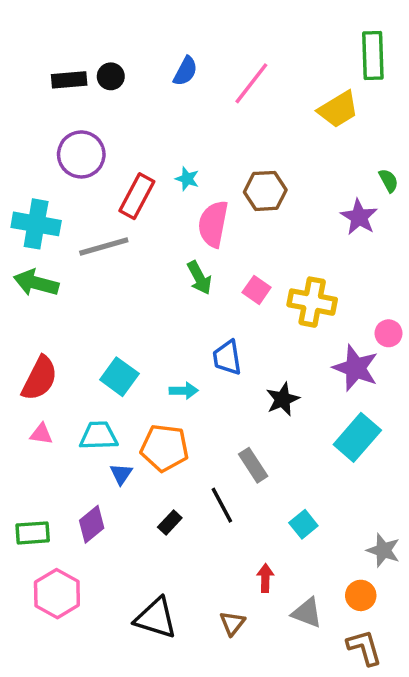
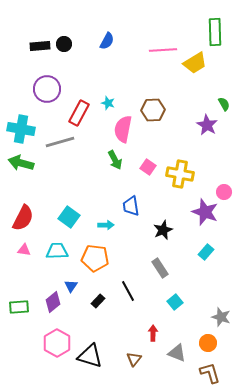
pink line: (251, 83) -> (163, 50), moved, turned 48
cyan rectangle: (357, 437) -> (206, 252), size x0.6
gray rectangle: (253, 465) -> (160, 268), moved
blue triangle: (121, 474) -> (71, 286), moved
pink hexagon: (57, 594) -> (57, 343), moved

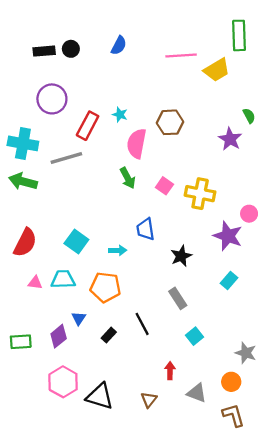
pink triangle: (24, 250) -> (35, 283), moved

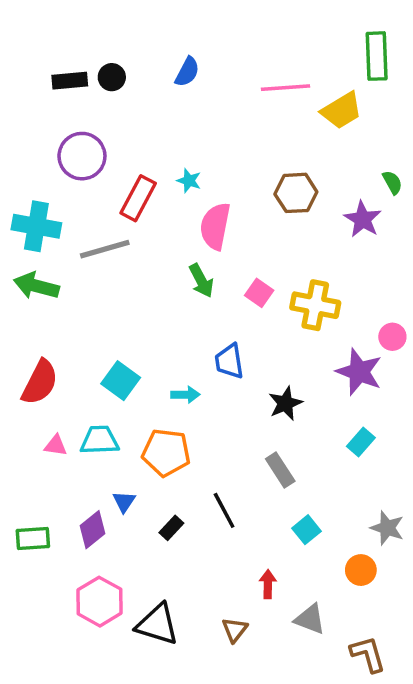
brown hexagon: (170, 122) -> (296, 193), moved
gray star: (246, 353) -> (387, 528), moved
orange circle: (231, 382) -> (361, 570), moved

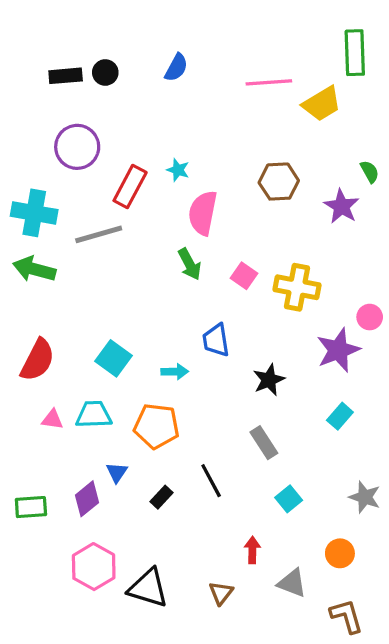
purple star: (359, 372) -> (338, 350), turned 30
orange circle: (361, 570) -> (340, 553), moved

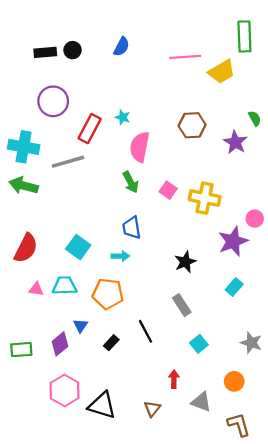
blue trapezoid: (216, 340) -> (132, 228), moved

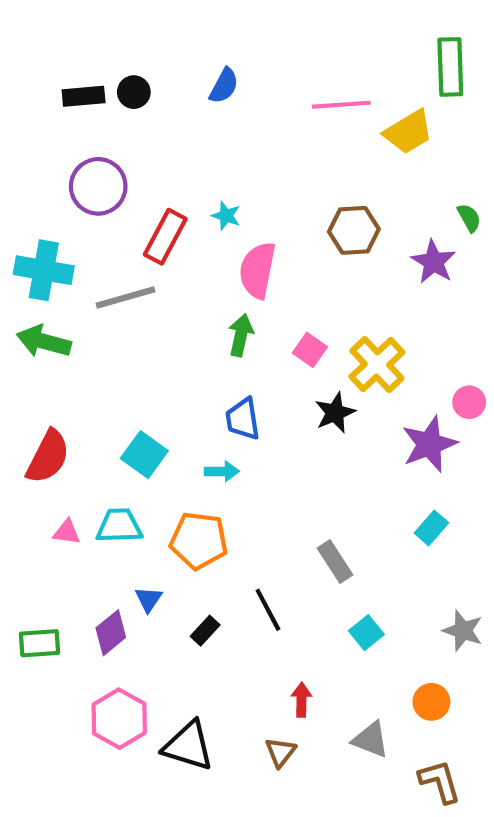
green arrow: (131, 182) -> (241, 335), turned -140
yellow cross: (205, 198) -> (377, 364), turned 36
black star: (185, 262) -> (335, 413), moved
red arrow: (174, 379) -> (301, 700), moved

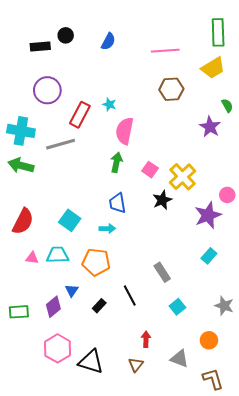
black circle: (134, 92) -> (66, 35), moved
yellow trapezoid: (408, 132) -> (213, 68), moved
brown hexagon: (354, 230) -> (171, 89), moved

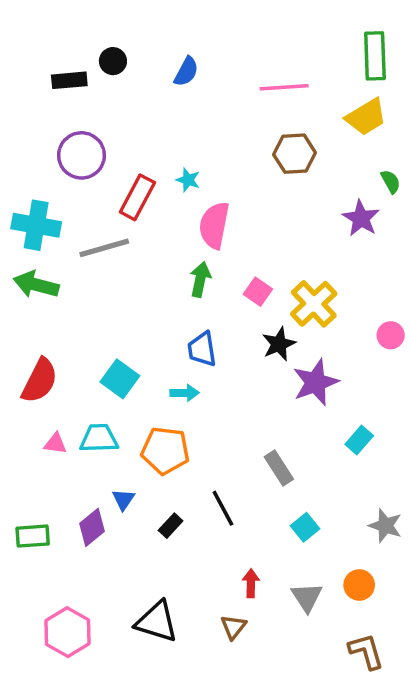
purple star: (208, 215) -> (316, 382), moved
pink hexagon: (57, 348) -> (68, 632), moved
gray triangle: (179, 359) -> (307, 597), moved, turned 36

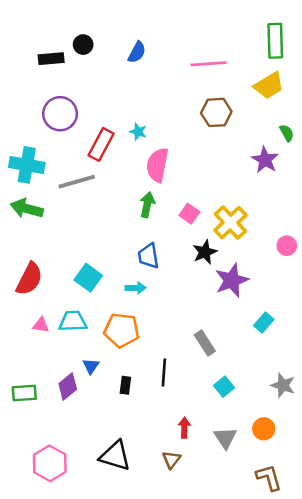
black line: (223, 508) -> (164, 372), turned 32
black rectangle: (171, 526) -> (125, 385), turned -36

